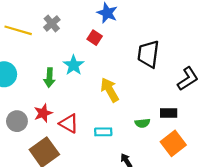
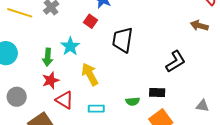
black trapezoid: (148, 54) -> (123, 40), moved
yellow arrow: (110, 90) -> (90, 74), moved
red star: (43, 113) -> (51, 80), moved

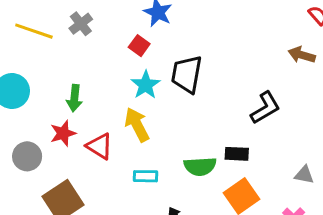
cyan star: (70, 46) -> (146, 85), moved
red star: (51, 80) -> (63, 133), moved
red triangle: (65, 100) -> (100, 146), moved
green semicircle: (133, 101) -> (200, 166), size x1.5

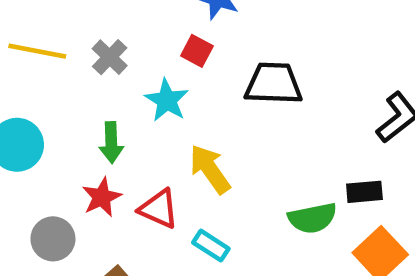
gray cross: (81, 24) -> (110, 57), moved
black trapezoid: (187, 74) -> (273, 84), turned 90
cyan star: (146, 85) -> (167, 100), moved
cyan rectangle: (145, 176) -> (211, 246), moved, turned 40

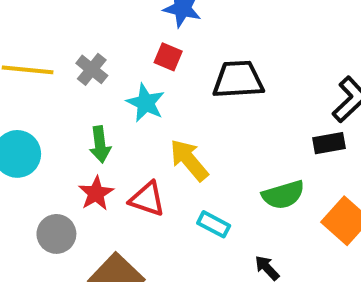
black rectangle: (364, 192) -> (329, 143), moved
cyan rectangle: (211, 246) -> (214, 224), moved

